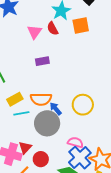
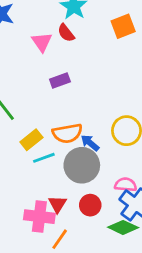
orange square: (81, 26) -> (123, 26), moved
red circle: (41, 159) -> (90, 205), moved

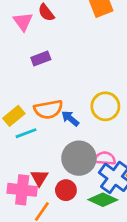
gray circle: (82, 165) -> (79, 158), moved
red circle: (90, 205) -> (66, 190), moved

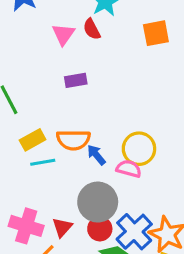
pink semicircle: (105, 158) -> (129, 169), moved
red triangle: (39, 178) -> (62, 227), moved
red circle: (66, 190) -> (100, 229), moved

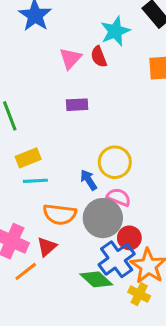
orange semicircle: (73, 140) -> (60, 214), moved
yellow circle: (139, 149) -> (115, 162), moved
gray circle: (98, 202) -> (103, 218), moved
red circle: (100, 229) -> (129, 238), moved

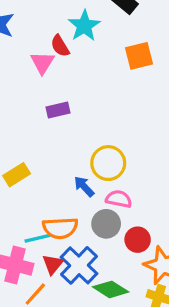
red semicircle: (99, 57) -> (60, 46), moved
cyan line: (35, 181) -> (37, 238), moved
gray circle: (103, 218) -> (106, 224), size x0.7
blue cross: (117, 259) -> (79, 265), moved

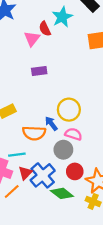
orange semicircle: (60, 228) -> (34, 133), moved
red circle: (138, 240) -> (75, 171), moved

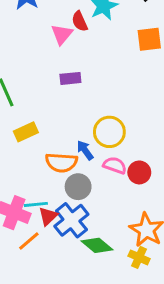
gray circle: (63, 150) -> (78, 187), moved
cyan line: (17, 155) -> (36, 204), moved
red circle: (75, 171) -> (139, 172), moved

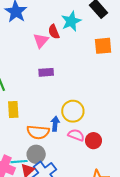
yellow rectangle: (26, 132) -> (13, 110), turned -70
blue arrow: (85, 150) -> (55, 124), turned 40
gray circle: (78, 187) -> (36, 154), moved

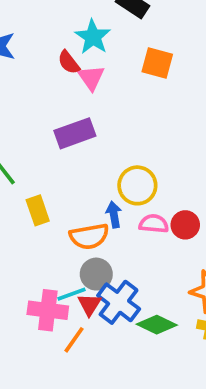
pink triangle: (41, 41) -> (91, 78), moved
orange square: (103, 46) -> (157, 63), turned 36
purple rectangle: (46, 72) -> (75, 133), size x1.5

